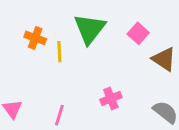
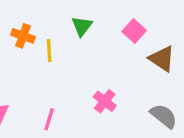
green triangle: (90, 29) -> (82, 26), size x0.6
pink cross: (111, 99) -> (105, 101), turned -30

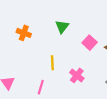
pink square: (134, 31) -> (90, 43), moved
yellow line: (49, 51) -> (52, 63), moved

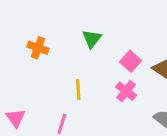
pink cross: (77, 75) -> (126, 91), moved

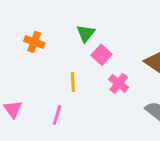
pink square: (131, 61) -> (101, 55), moved

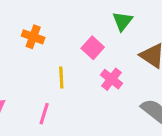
green triangle: (86, 33) -> (122, 21), moved
orange cross: (34, 42) -> (33, 37), moved

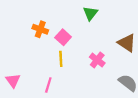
green triangle: (122, 21) -> (90, 13), moved
pink square: (93, 48) -> (63, 37), moved

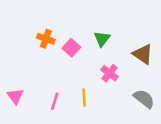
green triangle: (90, 13) -> (102, 39), moved
yellow line: (61, 59) -> (84, 97), moved

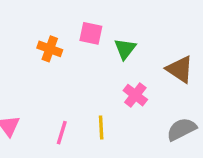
pink square: (71, 48) -> (91, 33), moved, turned -30
gray semicircle: (144, 99) -> (181, 129), turned -65

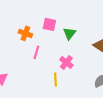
pink cross: (135, 95) -> (66, 62), moved
pink line: (62, 133) -> (36, 52), moved

